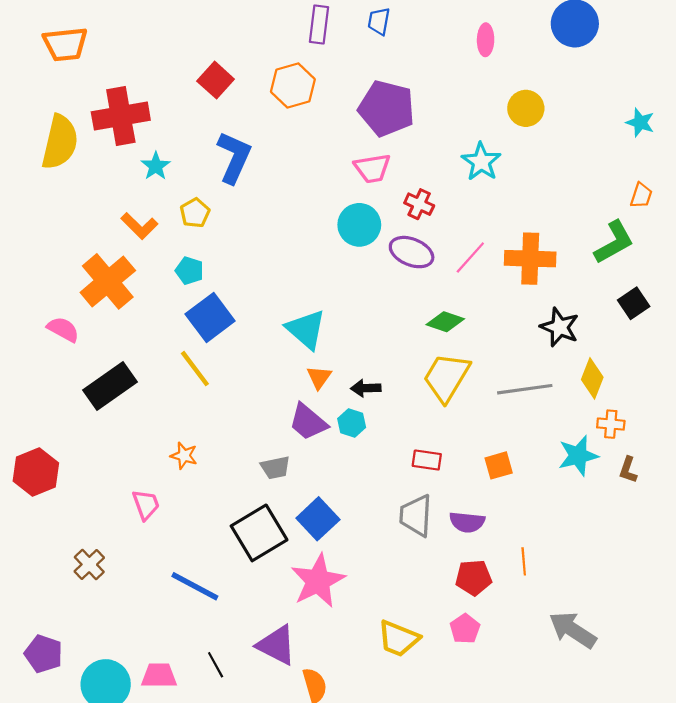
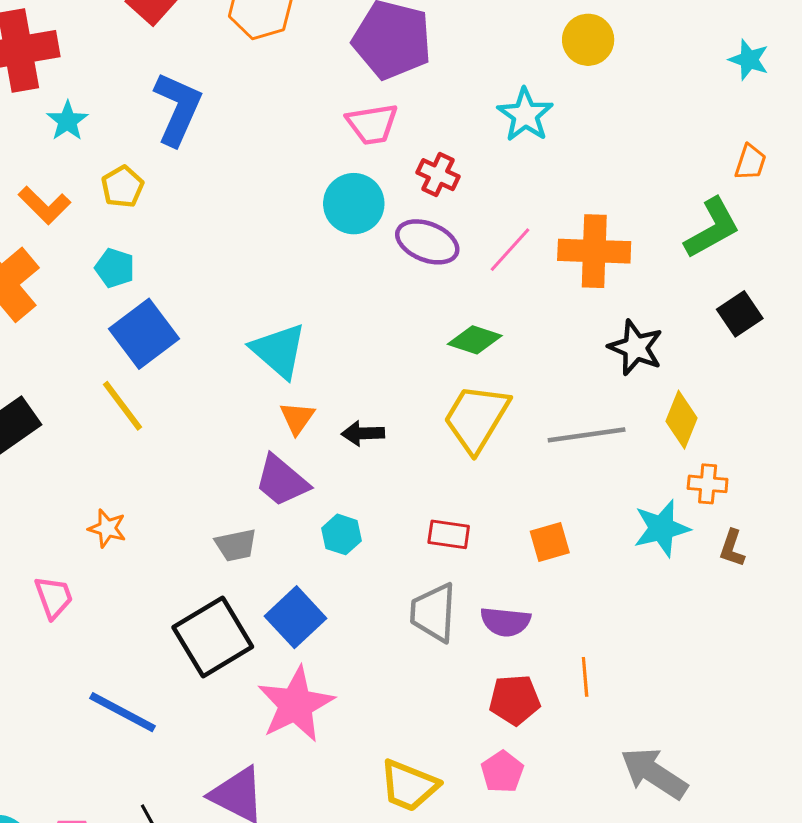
cyan hexagon: (352, 423) -> (342, 534), moved

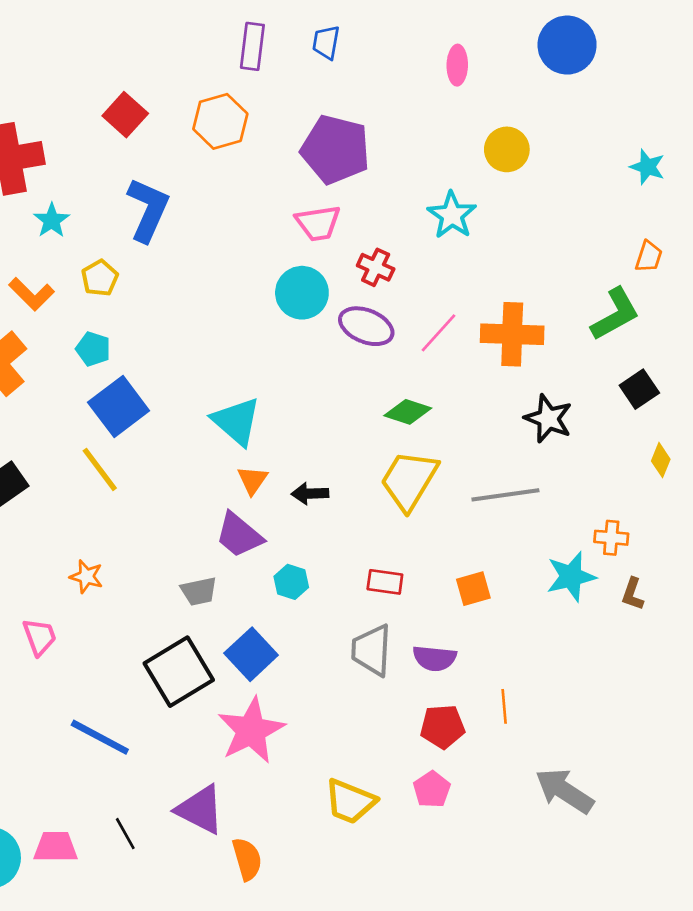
yellow diamond: (682, 420) -> (661, 460), moved, size x0.7

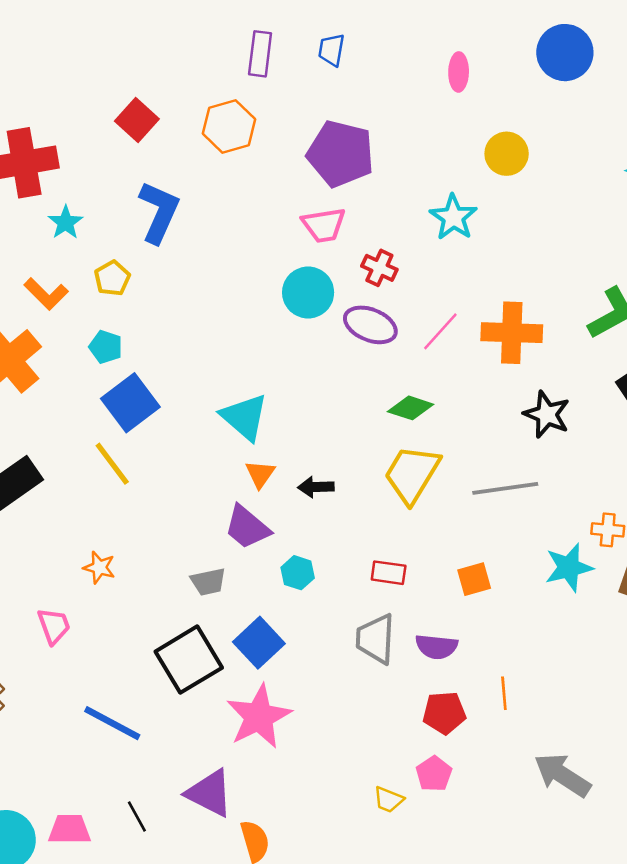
yellow trapezoid: (350, 801) -> (389, 800), moved, size x0.6

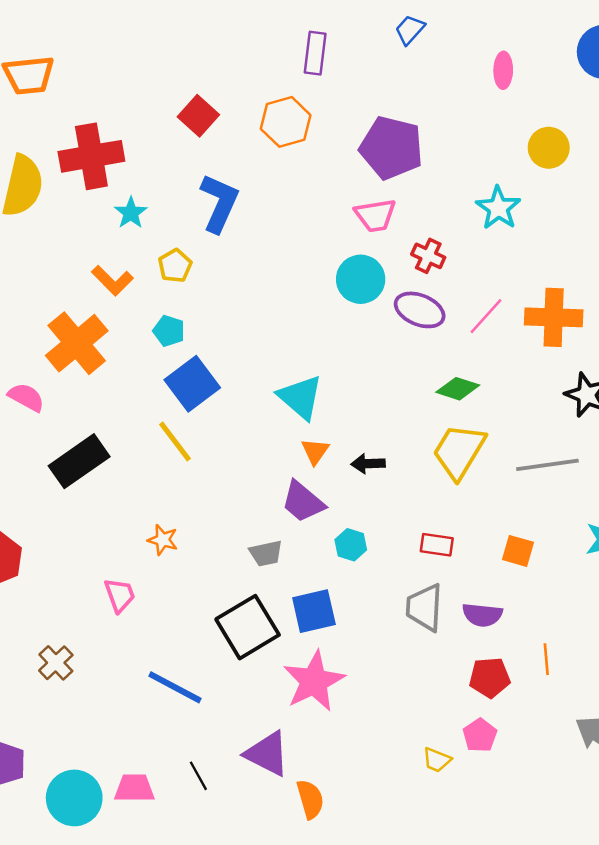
blue trapezoid: (331, 50) -> (410, 30), moved, turned 32
orange square: (474, 579) -> (518, 551), turned 32
blue square: (259, 643) -> (314, 611), turned 30

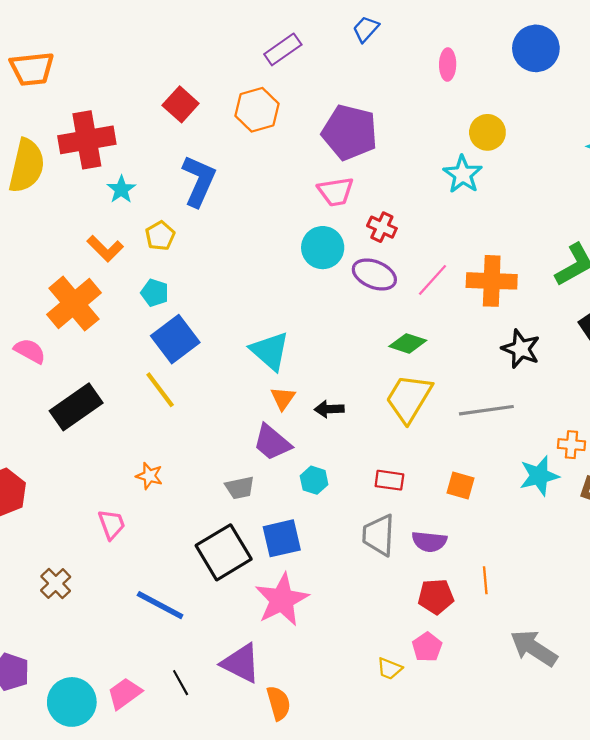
purple rectangle: (315, 53) -> (283, 49), turned 48
cyan star: (498, 208) -> (463, 174), moved
pink trapezoid: (134, 788) -> (125, 693), turned -36

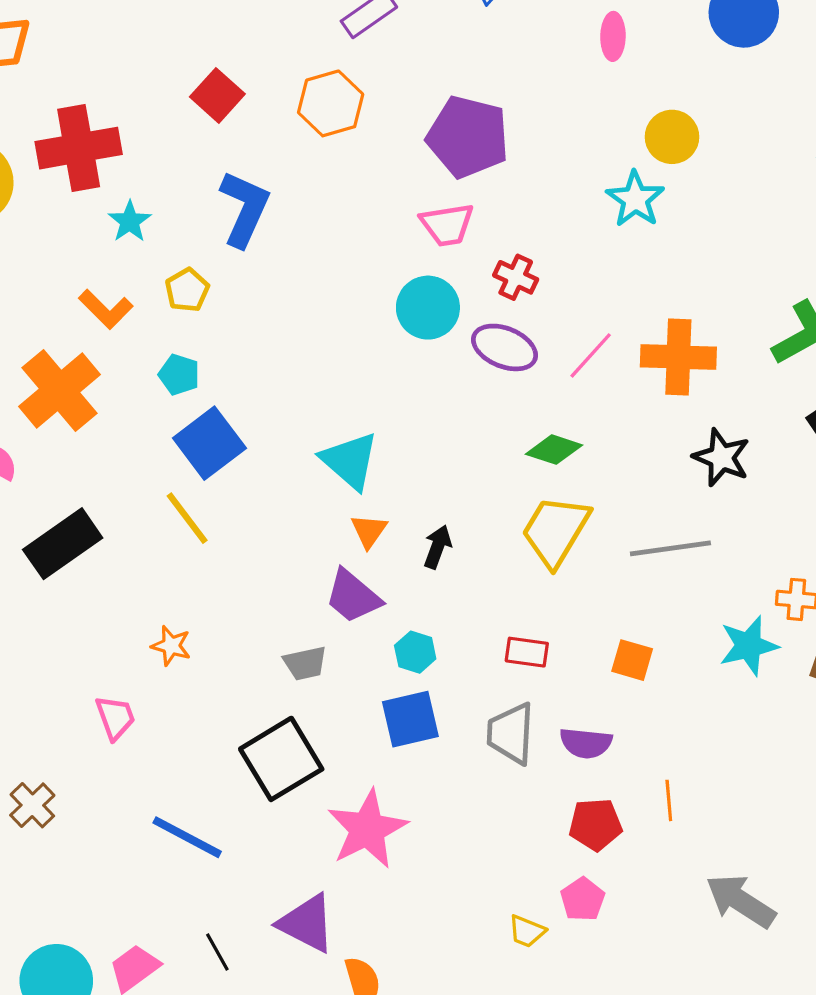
black arrow: (329, 409) -> (438, 547), turned 112
blue square: (282, 538) -> (410, 719), moved

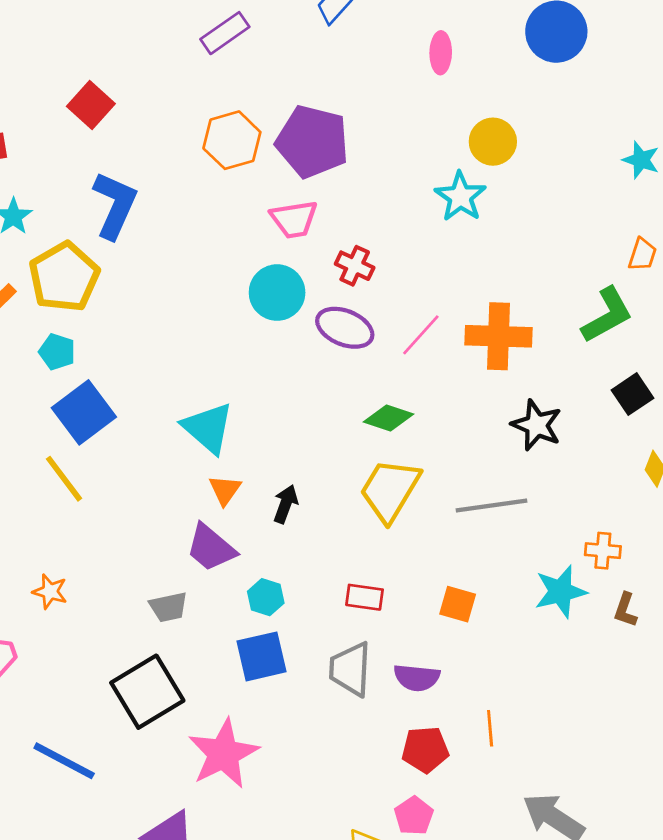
orange hexagon: (331, 103) -> (232, 140), moved
yellow pentagon: (187, 290) -> (64, 277), size x1.8

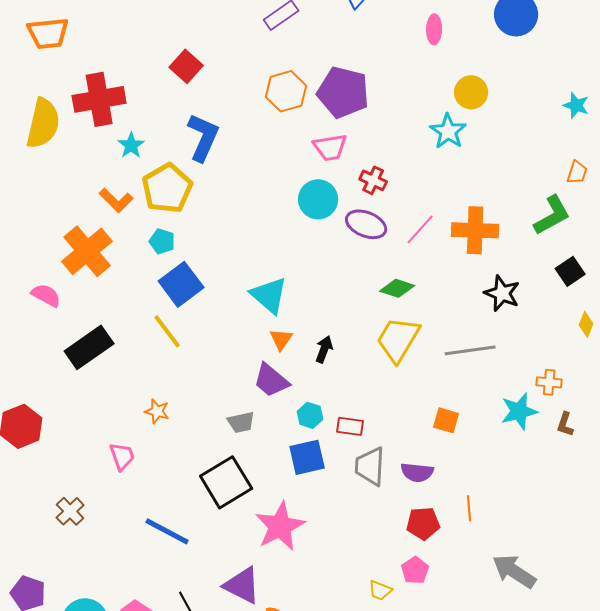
red rectangle: (365, 597) -> (350, 426), moved

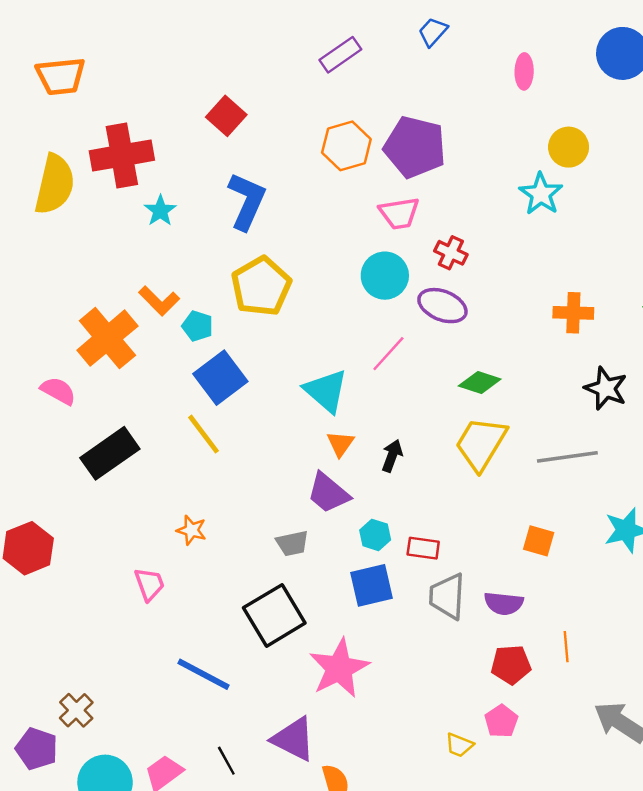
yellow pentagon: (167, 188) -> (261, 286), moved
orange L-shape: (116, 200) -> (159, 301), moved
pink line: (420, 229) -> (388, 354), moved
orange cross: (475, 230) -> (573, 313), size x0.7
brown cross: (70, 511) -> (76, 710), moved

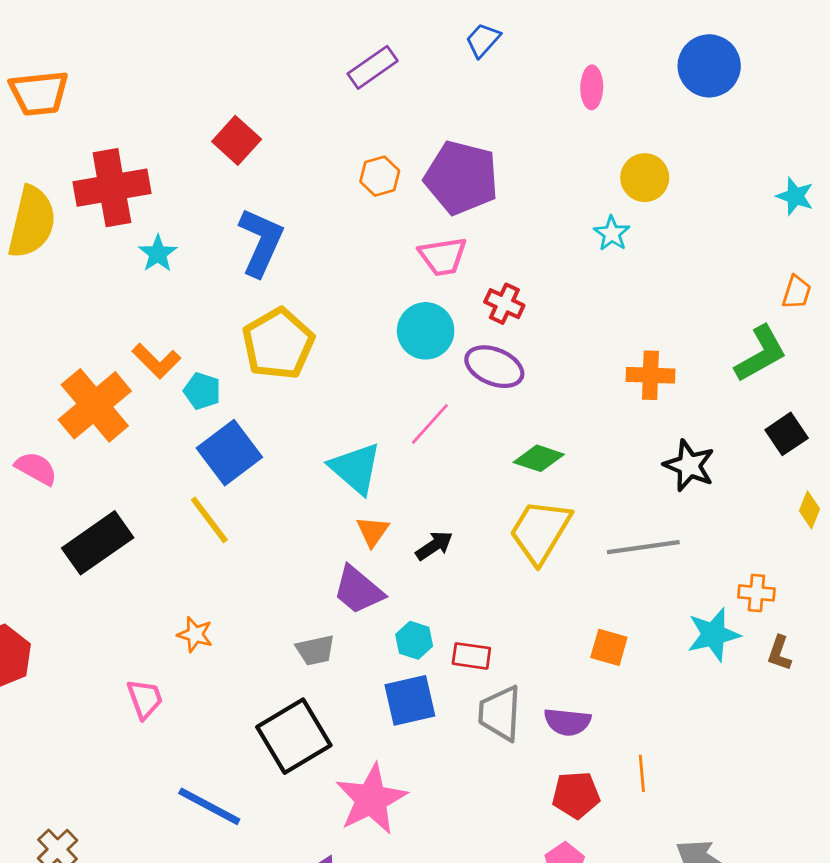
orange hexagon: (346, 146) -> (380, 176), size x0.7
cyan star: (541, 194) -> (612, 233), size x0.7
black arrow: (392, 456) -> (434, 546), turned 36

